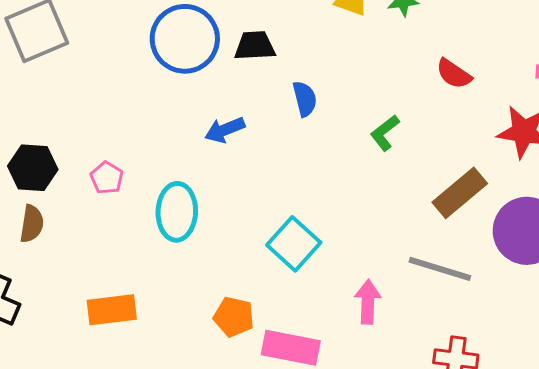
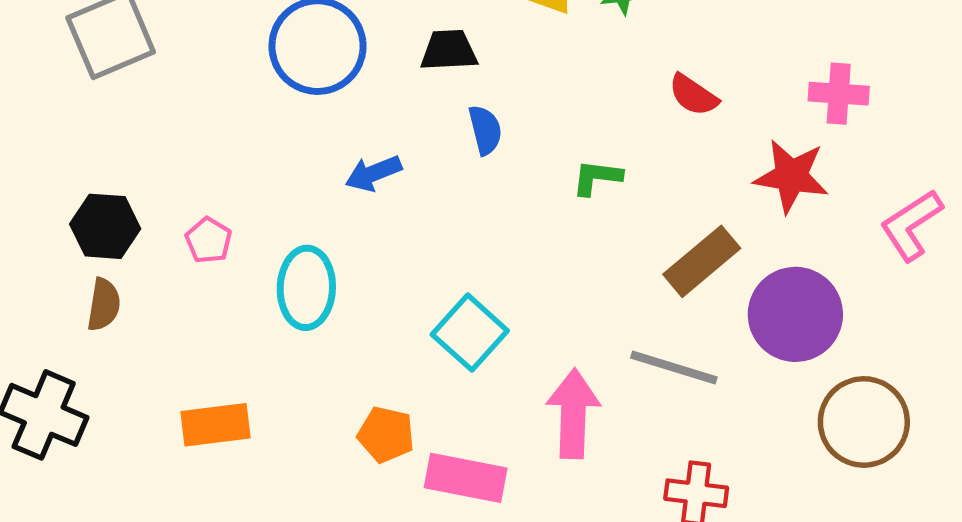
black trapezoid: (255, 46) -> (449, 50), moved
green L-shape: (385, 133) -> (597, 177), turned 45
pink arrow: (368, 302) -> (573, 414), size x1.4

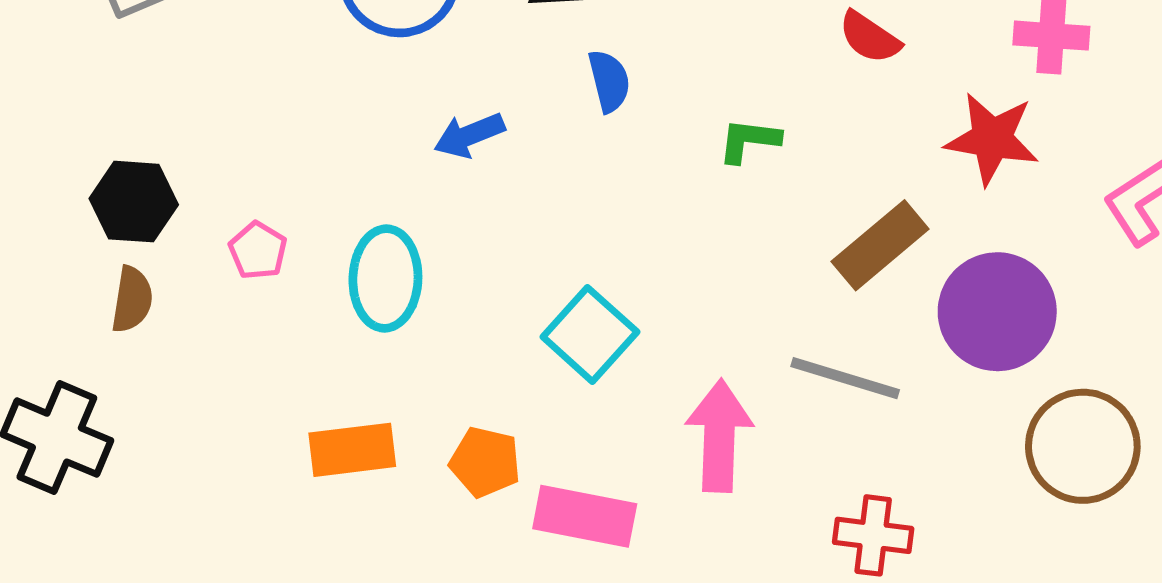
pink pentagon: (209, 240) -> (258, 251), moved
orange rectangle: (216, 425) -> (352, 450), moved

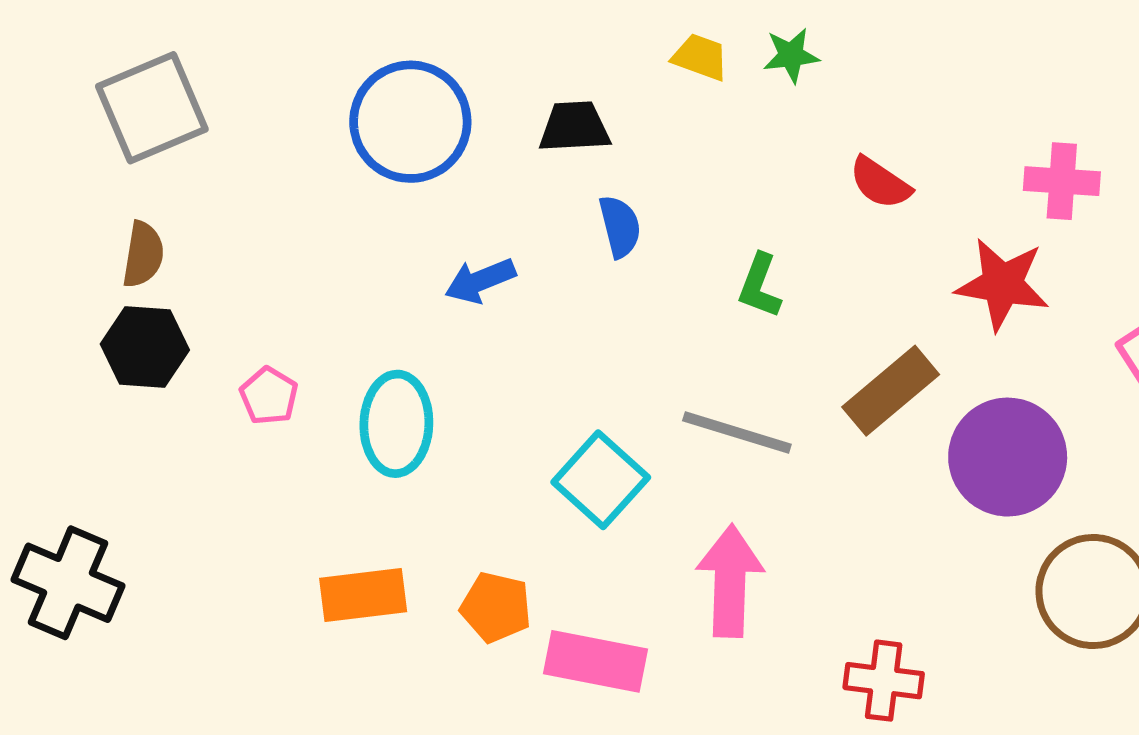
green L-shape: (749, 140) -> (760, 286), turned -76
brown semicircle: (132, 299) -> (143, 254), moved
gray line: (845, 378) -> (737, 433), moved

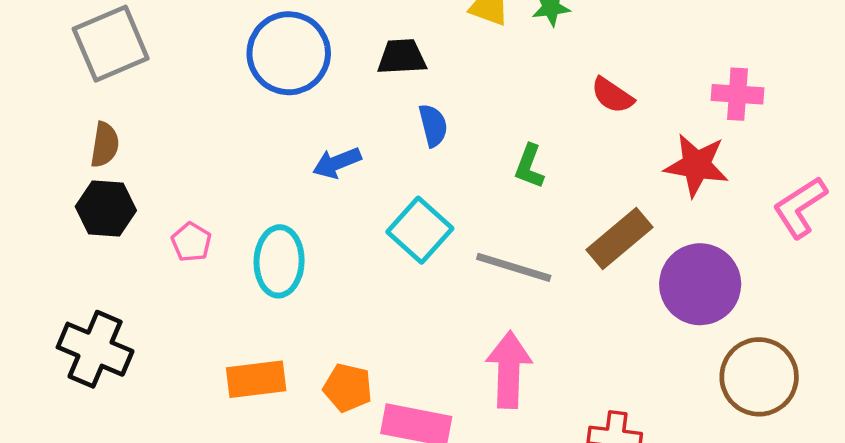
cyan square: (601, 480) -> (420, 230), moved
black cross: (68, 583) -> (95, 349), moved

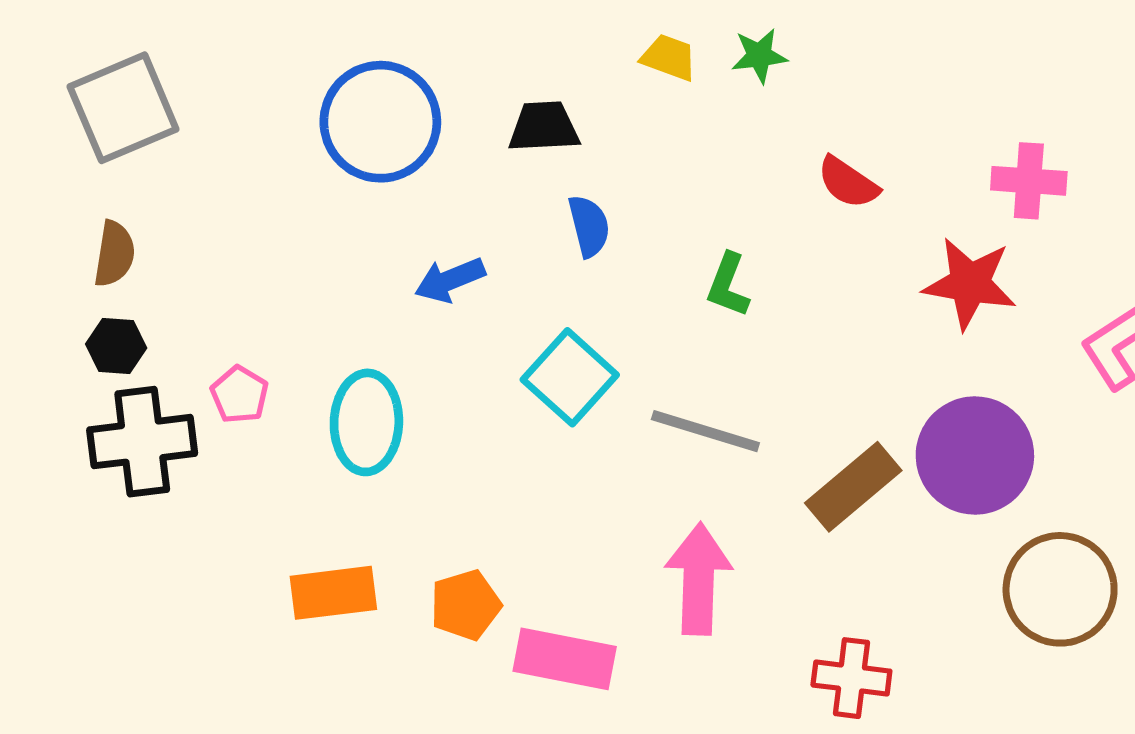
black hexagon: (106, 208) -> (116, 346), size x0.7
brown rectangle: (620, 239) -> (853, 487), moved
black cross: (95, 349) -> (142, 442), moved, turned -30
orange pentagon: (348, 388) -> (466, 605), turned -30

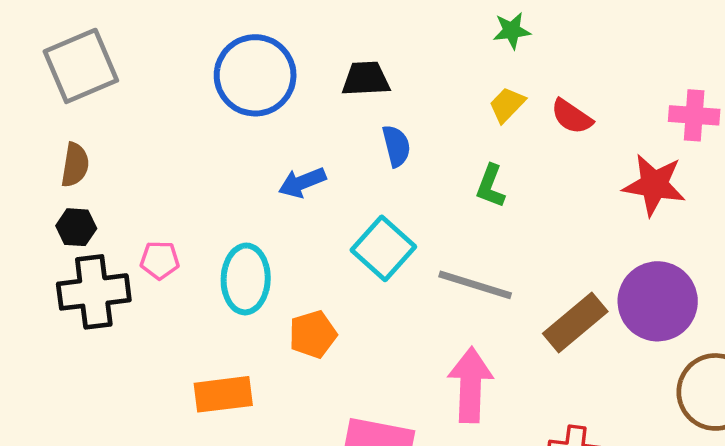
yellow trapezoid: (669, 57) -> (507, 105), moved, turned -66
pink pentagon: (240, 395) -> (160, 260), turned -30
orange pentagon: (466, 605) -> (313, 334), moved

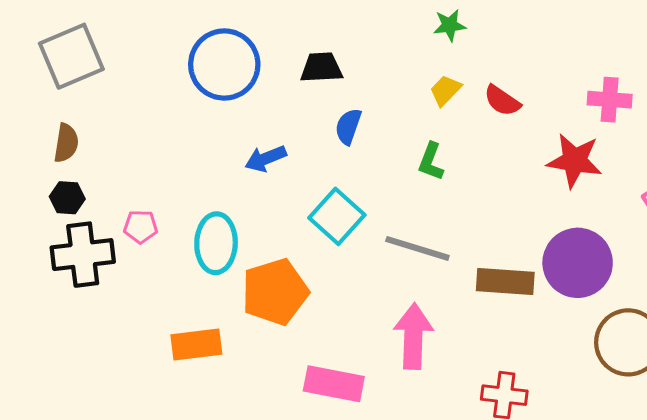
blue semicircle: (396, 146) -> (348, 126), turned -147
brown rectangle: (575, 323) -> (505, 281), turned 44
orange pentagon: (313, 334) -> (275, 292), size x1.6

